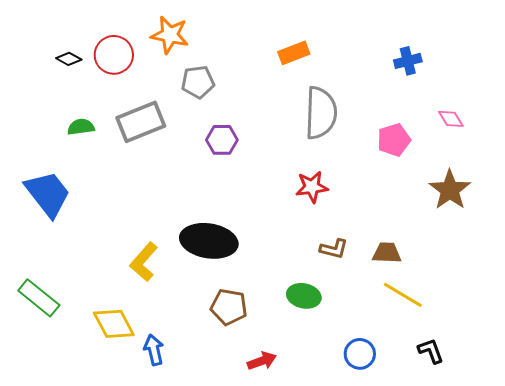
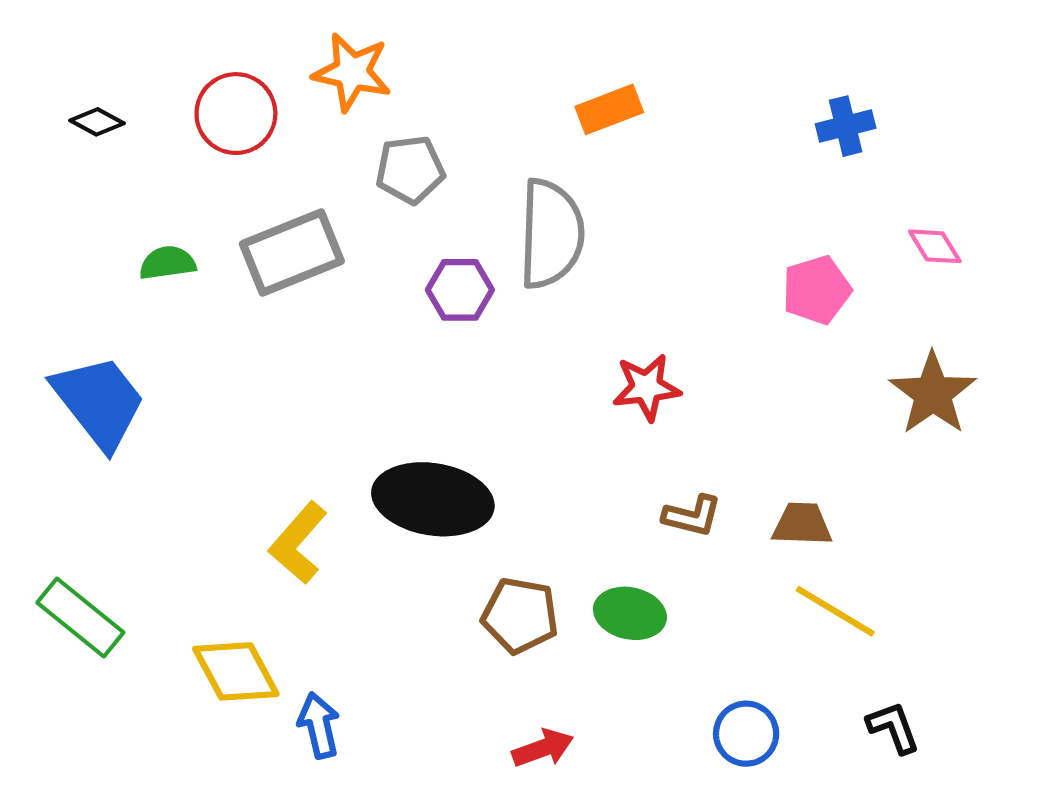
black diamond: (69, 59) -> (97, 122), moved
gray semicircle: (321, 113) -> (551, 234), moved
brown pentagon: (229, 307) -> (520, 615), moved

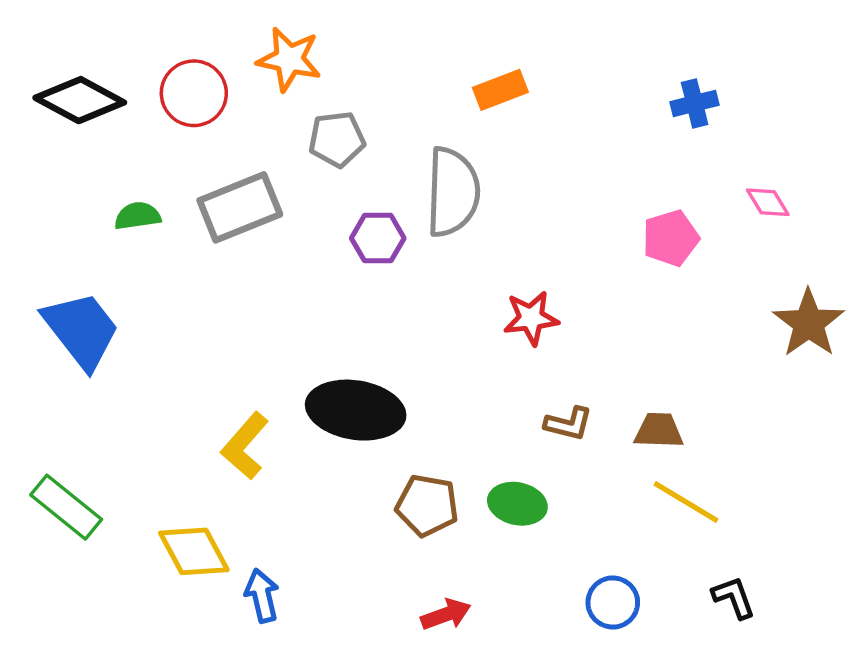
black diamond: (97, 122) -> (80, 100), size x2.0
brown star: (933, 394) -> (809, 323), moved

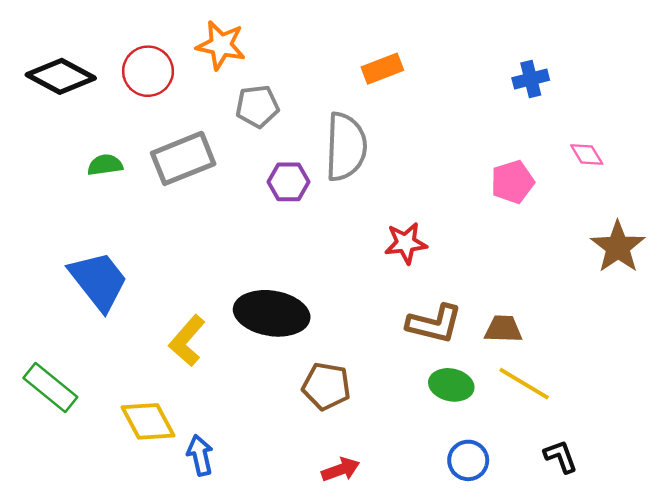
blue trapezoid: (81, 330) -> (99, 281), moved
brown L-shape: (568, 424) -> (434, 324), size x1.5
green ellipse: (517, 504) -> (451, 385), moved

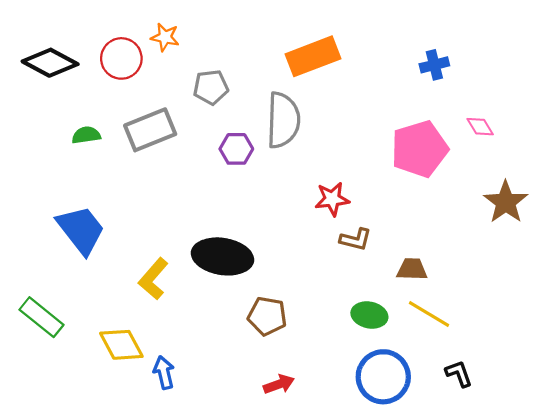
orange star: (221, 45) -> (165, 37), moved, size x0.7
orange rectangle: (382, 69) -> (313, 56), size x1.6
pink pentagon: (512, 182) -> (419, 149), size x1.6
brown L-shape: (434, 324) -> (356, 239), moved, size x0.7
blue circle: (468, 460) -> (383, 377), size x1.6

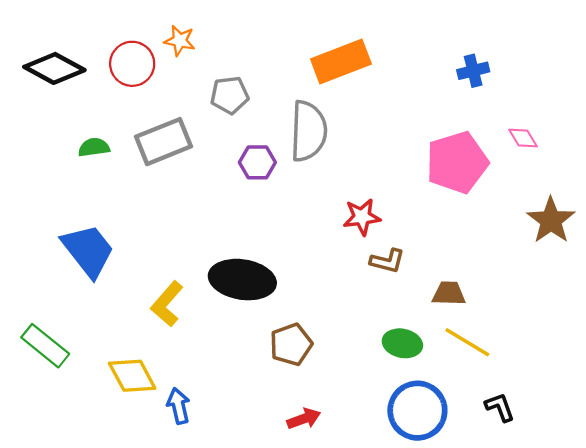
brown pentagon: (267, 316) -> (291, 344), turned -30

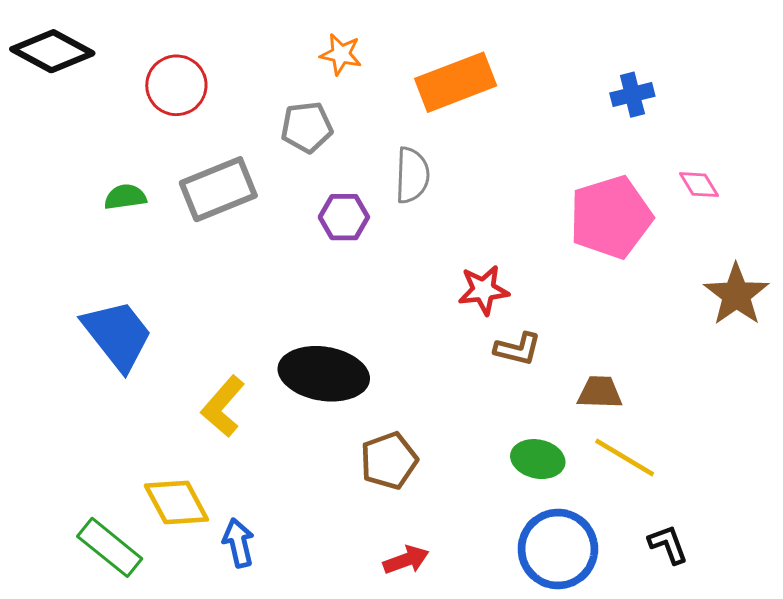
orange star: (180, 41) -> (341, 54), moved
black diamond: (54, 68) -> (52, 51), moved
gray semicircle: (308, 131) -> (412, 175), size x0.7
green rectangle: (45, 346) -> (110, 547), moved

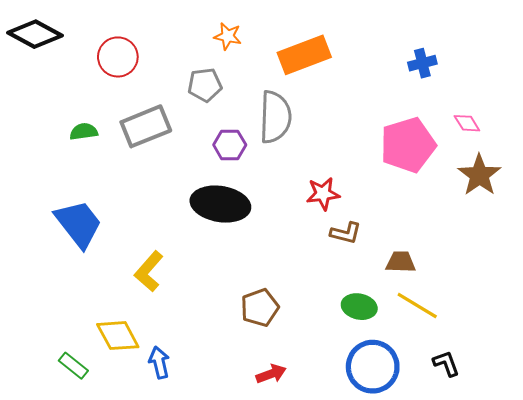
gray semicircle: (412, 175) -> (275, 117), size x1.4
brown star: (736, 295) -> (479, 175), moved
black ellipse: (324, 374) -> (220, 204), moved
green rectangle: (110, 547) -> (73, 366), size x0.7

